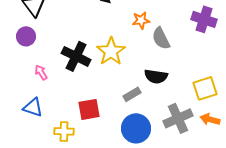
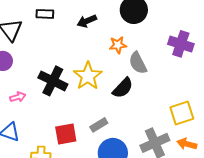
pink arrow: (41, 72) -> (18, 97), turned 105
black semicircle: (156, 76) -> (123, 88), moved, turned -55
gray rectangle: (132, 94) -> (99, 125), moved

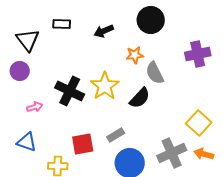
purple cross: (181, 44) -> (198, 54), turned -30
yellow square: (182, 113) -> (199, 123), turned -30

